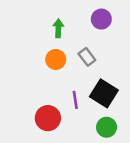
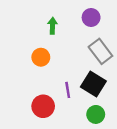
gray rectangle: (87, 57) -> (100, 51), moved, size x1.5
orange circle: (56, 59) -> (41, 57), moved

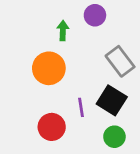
purple circle: (91, 17) -> (95, 15), moved
orange circle: (41, 57) -> (49, 68), size x1.5

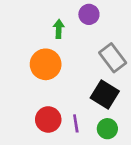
purple line: (81, 107) -> (76, 123), moved

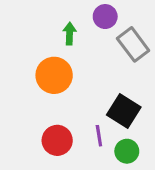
gray rectangle: (113, 58) -> (133, 44), moved
purple line: (76, 123) -> (99, 136), moved

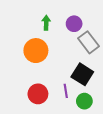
purple circle: (105, 17) -> (74, 24), moved
gray rectangle: (133, 44) -> (89, 42), moved

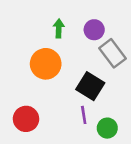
black square: (82, 74) -> (90, 86), moved
red circle: (38, 94) -> (26, 119), moved

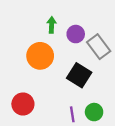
purple circle: (94, 30) -> (76, 34), moved
purple line: (84, 115) -> (72, 114), moved

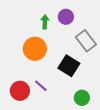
purple circle: (76, 34) -> (66, 17), moved
purple line: (72, 114) -> (41, 86), moved, turned -40

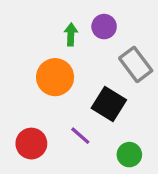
purple line: (41, 86) -> (80, 136), moved

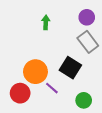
purple circle: (104, 27) -> (87, 17), moved
orange circle: (55, 77) -> (35, 72), moved

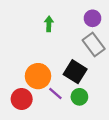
green circle: (84, 100) -> (79, 97), moved

